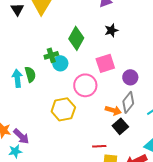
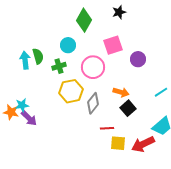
green cross: (51, 55) -> (59, 66), moved
gray diamond: (128, 102) -> (93, 103), moved
cyan star: (15, 151) -> (22, 105), moved

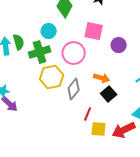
pink square: (113, 45) -> (94, 31), turned 30
green cross: (59, 66) -> (40, 52), size x1.5
red line: (107, 128) -> (88, 114), turned -64

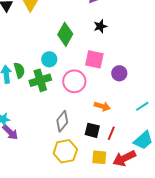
yellow hexagon: (52, 77) -> (65, 151), moved
gray diamond: (74, 89) -> (62, 121), moved
black square: (109, 94) -> (92, 130), moved, turned -35
red line: (88, 114) -> (111, 133), moved

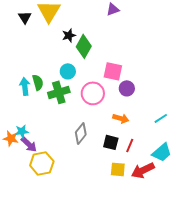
black star: (100, 26) -> (69, 35), moved
purple circle: (119, 73) -> (127, 88), moved
yellow hexagon: (65, 151) -> (42, 163), moved

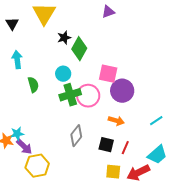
black triangle: (25, 17) -> (12, 24), moved
cyan arrow: (25, 86) -> (17, 60), moved
purple circle: (127, 88) -> (122, 91), size x1.5
green cross: (59, 92) -> (70, 95), moved

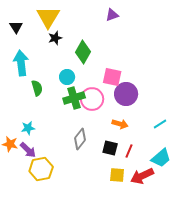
black star: (64, 38) -> (55, 38), moved
cyan arrow: (17, 60) -> (21, 63), size x1.4
cyan star: (17, 134) -> (28, 128), moved

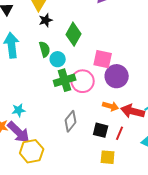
green semicircle: (37, 88) -> (45, 49), moved
purple arrow: (28, 150) -> (19, 132), size x1.4
red arrow: (142, 176) -> (133, 111), moved, turned 40

